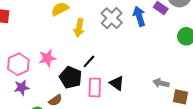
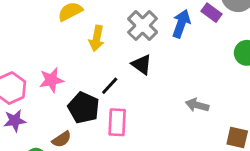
blue arrow: (139, 16) -> (181, 24), turned 36
black triangle: (117, 83) -> (142, 64), moved
gray arrow: (161, 83) -> (197, 105), moved

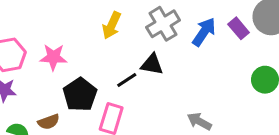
black triangle: (142, 64) -> (152, 64), turned -40
black line: (110, 86) -> (127, 80), moved

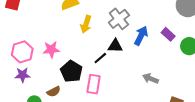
purple rectangle: (239, 28) -> (168, 34), moved
blue arrow: (204, 32) -> (141, 36), moved

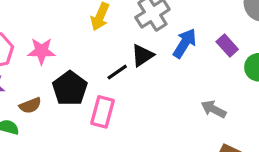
black triangle: (115, 46) -> (142, 55), turned -42
gray arrow: (151, 79) -> (214, 109), moved
brown semicircle: (54, 92) -> (30, 105), moved

